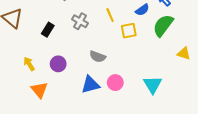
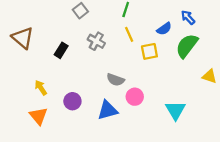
purple circle: (58, 64) -> (72, 101), moved
pink circle: (115, 83) -> (135, 97), moved
orange triangle: (39, 90) -> (38, 116), moved

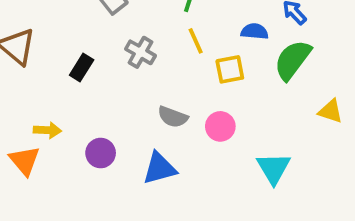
blue semicircle: (164, 29) -> (255, 31), turned -140
yellow arrow: (41, 88) -> (47, 130), turned 126
pink circle: (135, 97) -> (220, 126), moved
orange triangle: (38, 116) -> (25, 161), moved

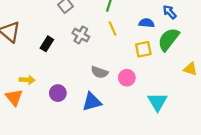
yellow square: (230, 69) -> (143, 49), moved

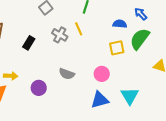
yellow line: (113, 28) -> (79, 29), moved
gray semicircle: (99, 72) -> (67, 74), moved
blue triangle: (92, 102) -> (100, 100), moved

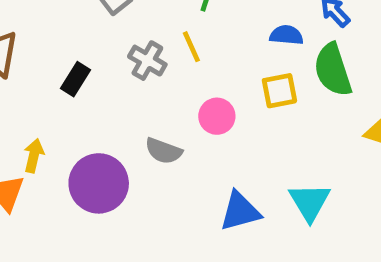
green semicircle: (140, 39) -> (333, 70), turned -55
pink circle: (102, 74) -> (217, 116), moved
yellow arrow: (11, 76) -> (34, 156), turned -80
purple circle: (39, 88) -> (99, 183), size x1.6

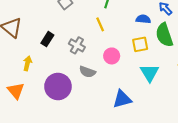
gray cross: (147, 61) -> (77, 45), moved
yellow arrow: (34, 156) -> (27, 63), moved
cyan triangle: (310, 202) -> (150, 73), moved

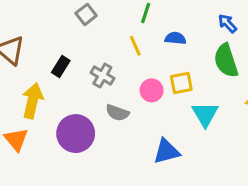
blue semicircle: (143, 19) -> (175, 38), moved
yellow square: (140, 44) -> (181, 83), moved
yellow arrow: (27, 63) -> (32, 101), size x1.6

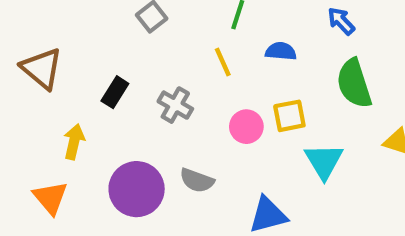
blue arrow: (227, 23) -> (341, 21), moved
yellow arrow: (32, 101) -> (74, 142), size x0.7
gray semicircle: (117, 113) -> (197, 180), moved

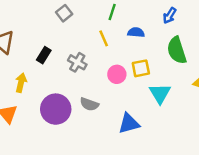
blue arrow: (341, 21) -> (170, 16), turned -105

